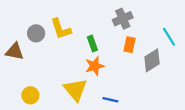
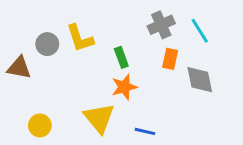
cyan line: (169, 37) -> (200, 31), moved
gray diamond: (152, 60) -> (200, 80), turned -70

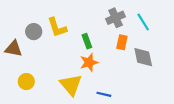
yellow circle: (40, 125) -> (26, 82), moved

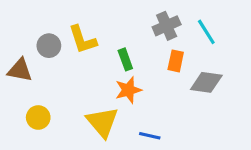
gray diamond: (143, 57) -> (206, 82), turned -70

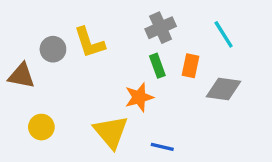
gray cross: (167, 26) -> (161, 28), moved
green rectangle: (125, 59) -> (157, 66), moved

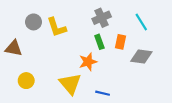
gray circle: (53, 49) -> (34, 22), moved

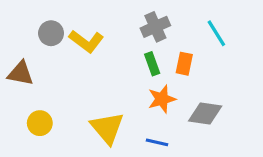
yellow L-shape: (57, 27) -> (86, 41), turned -35
gray diamond: (141, 57) -> (205, 113), moved
orange star: (88, 62) -> (162, 99), moved

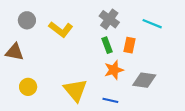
gray cross: (155, 27) -> (109, 19), turned -30
gray circle: (51, 33) -> (27, 20), moved
cyan line: (216, 33) -> (152, 24), turned -36

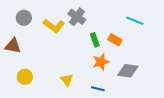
gray cross: (109, 19) -> (77, 17), moved
orange rectangle: (130, 45) -> (115, 40), turned -72
yellow triangle: (75, 90) -> (67, 80), size x0.6

